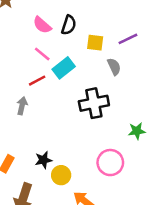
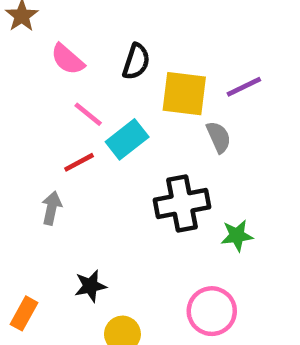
pink semicircle: (42, 25) -> (68, 59), moved
yellow square: (95, 43) -> (184, 94), size x1.5
green star: (137, 131) -> (237, 236), moved
black star: (43, 160) -> (90, 286), moved

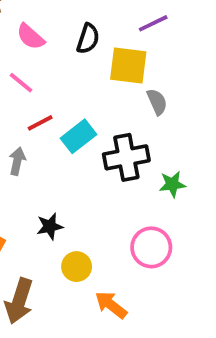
purple line: (244, 87) -> (153, 23), moved
pink line: (88, 114) -> (21, 83), moved
cyan rectangle: (127, 139) -> (78, 136), moved

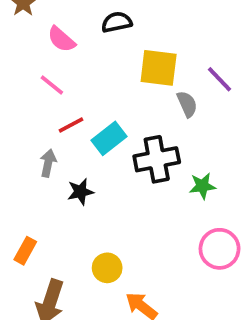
purple line: (153, 23) -> (220, 79), moved, turned 72
black semicircle: (88, 39) -> (117, 22), moved, turned -120
black star: (50, 226) -> (80, 192), moved
pink circle: (151, 247) -> (220, 249), moved

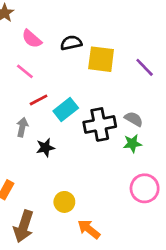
black semicircle: (117, 22) -> (71, 43), moved
gray semicircle: (187, 104) -> (134, 119), moved, turned -36

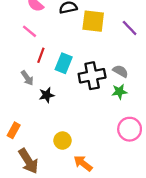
red line: (39, 100) -> (41, 55), turned -42
cyan rectangle: (66, 109) -> (64, 63), turned -30
gray arrow: (22, 127) -> (27, 78), turned 133
brown arrow: (24, 226) -> (28, 161), turned -50

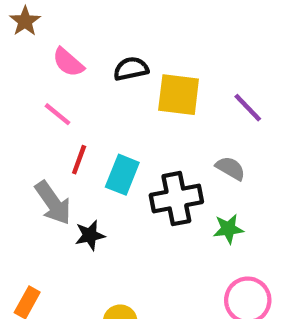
gray semicircle: (120, 71) -> (230, 168), moved
gray arrow: (27, 78) -> (53, 203), size x1.5

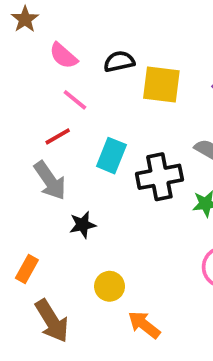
pink line: (57, 114) -> (75, 100), moved
red line: (79, 160) -> (58, 136), moved, turned 40
black star: (90, 235) -> (83, 225), moved

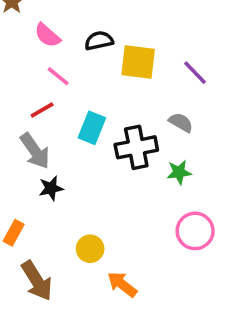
black star: (83, 225) -> (51, 188), moved

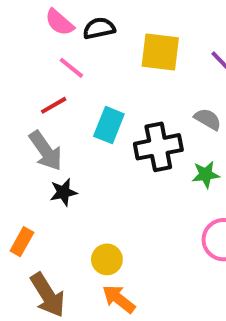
black semicircle: (99, 41) -> (99, 28), moved
orange arrow: (122, 284) -> (119, 299), moved

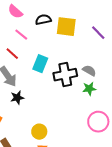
black semicircle: (99, 28) -> (43, 20), moved
red line: (54, 105) -> (12, 54), turned 72
gray semicircle: (208, 119) -> (89, 71), moved

